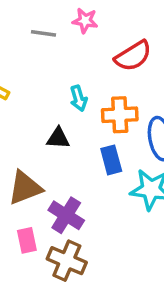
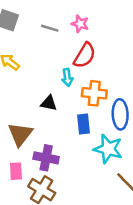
red semicircle: (133, 56) -> (85, 55), moved, turned -36
brown triangle: (25, 188) -> (20, 134), turned -40
purple cross: (66, 215) -> (46, 158), turned -30

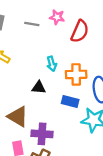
red semicircle: (85, 55) -> (80, 31), moved
blue rectangle: (83, 124) -> (70, 101), turned -63
brown triangle: (20, 134) -> (18, 117), turned -30

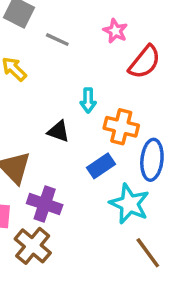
gray line: (32, 24) -> (57, 40), moved
blue rectangle: (70, 101) -> (101, 166), turned -63

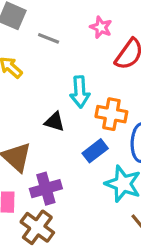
cyan arrow: (88, 100) -> (80, 92), size x1.4
purple cross: (45, 204) -> (46, 189), turned -32

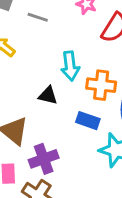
blue rectangle: (95, 151) -> (88, 121), turned 60

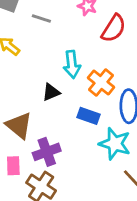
orange cross: (101, 85) -> (101, 83), turned 32
black triangle: (48, 95) -> (51, 92), turned -36

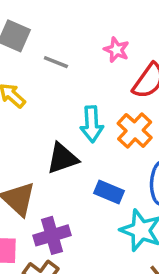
orange cross: (101, 83) -> (135, 130), moved
black triangle: (51, 92) -> (62, 158), size x1.4

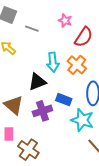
purple cross: (52, 235) -> (42, 111), moved

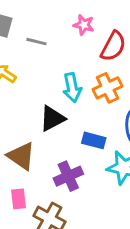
orange cross: (77, 65) -> (107, 88), turned 30
purple cross: (42, 111) -> (68, 176), moved

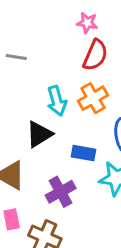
pink star: (84, 25) -> (87, 23), moved

